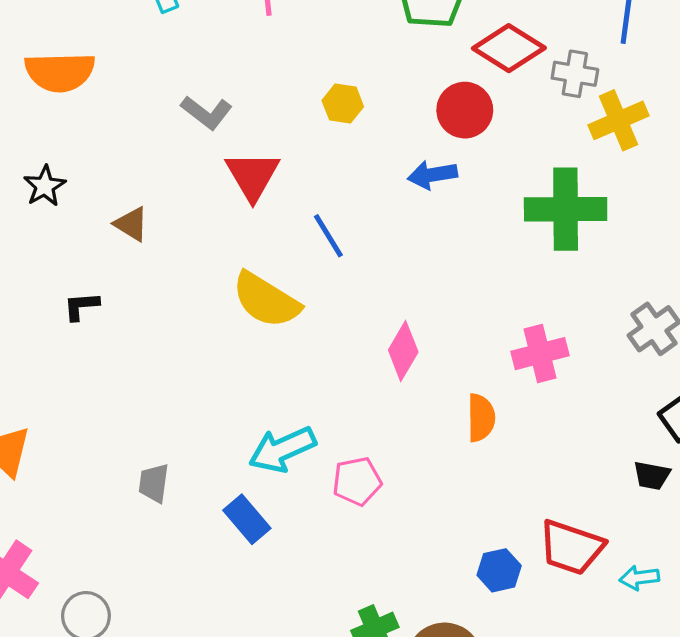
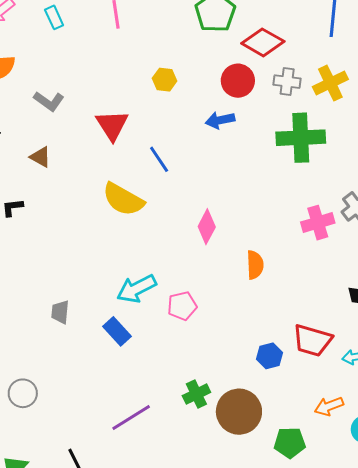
gray cross: (575, 74) -> (287, 82), moved
gray L-shape: (207, 113) -> (49, 101), moved
pink cross: (540, 354) -> (318, 223), moved

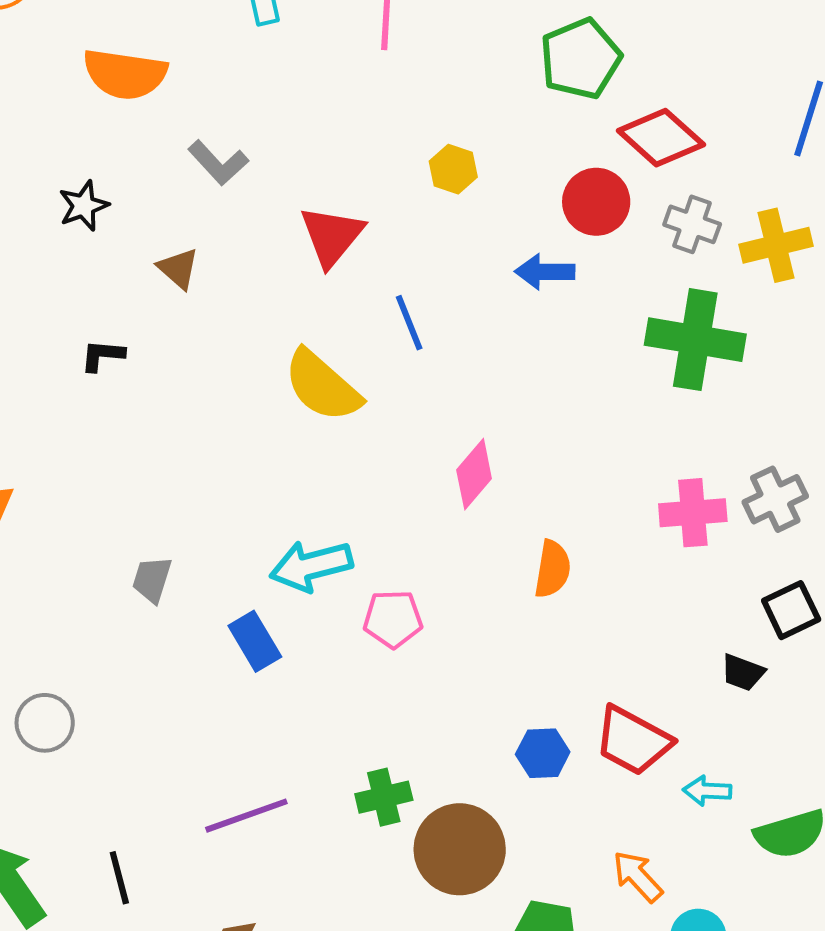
orange arrow: (329, 406) -> (638, 876), turned 56

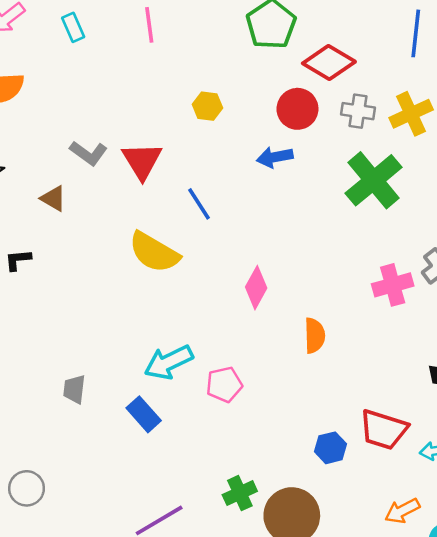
gray L-shape: (218, 163) -> (89, 153), moved
green cross: (695, 340) -> (374, 180), turned -38
orange arrow: (638, 876) -> (402, 511), turned -64

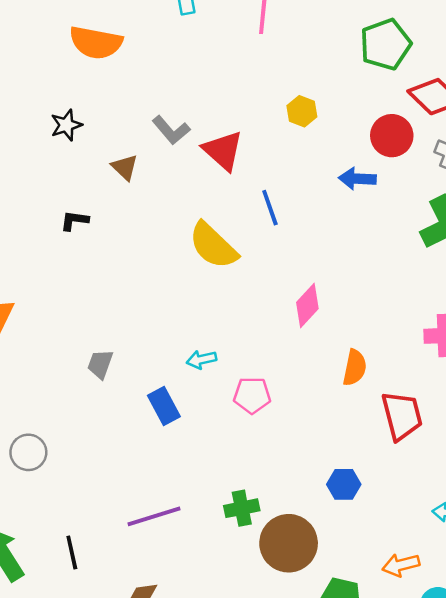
red triangle: (142, 161) -> (223, 151), turned -30
cyan arrow: (169, 362) -> (201, 360), size x0.6
red trapezoid: (383, 430) -> (402, 416), moved, turned -135

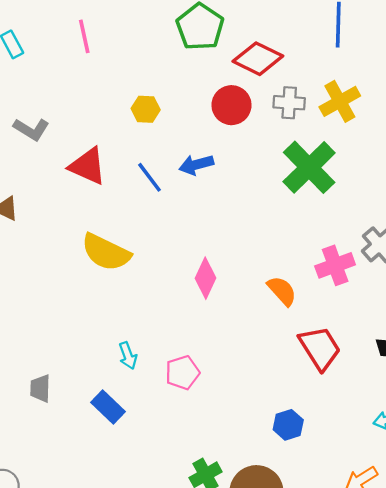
gray L-shape: (171, 130) -> (31, 129), moved
blue arrow: (357, 179) -> (196, 165), moved
blue line: (270, 208) -> (150, 177), moved
cyan arrow: (201, 360) -> (128, 356), turned -80
orange semicircle: (355, 368) -> (282, 291), moved, turned -36

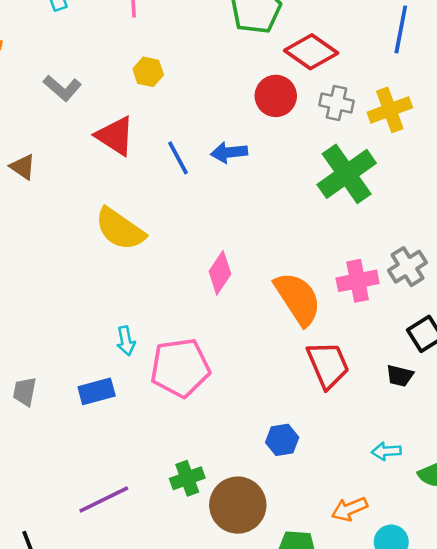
yellow hexagon: (146, 109) -> (148, 72), moved
orange semicircle: (282, 291) -> (298, 299), size x1.6
pink pentagon: (182, 373) -> (180, 368), size x1.6
gray trapezoid: (40, 388) -> (25, 392), moved
blue rectangle: (108, 407) -> (97, 391), turned -68

